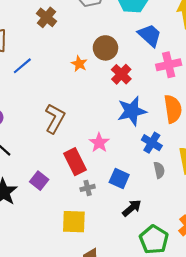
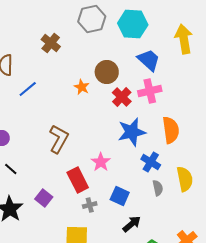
pink cross: (169, 65) -> (150, 91), moved

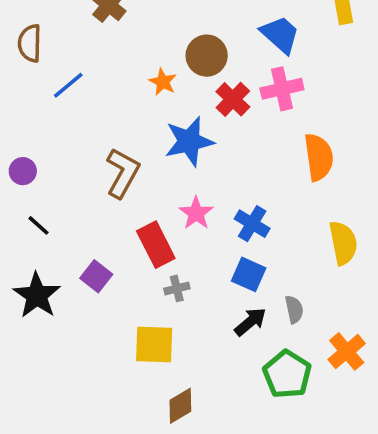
blue star: (132, 132) -> (189, 141), moved
blue cross: (151, 162) -> (252, 224), moved
gray semicircle: (158, 188) -> (294, 309), moved
blue square: (120, 196) -> (249, 274), moved

